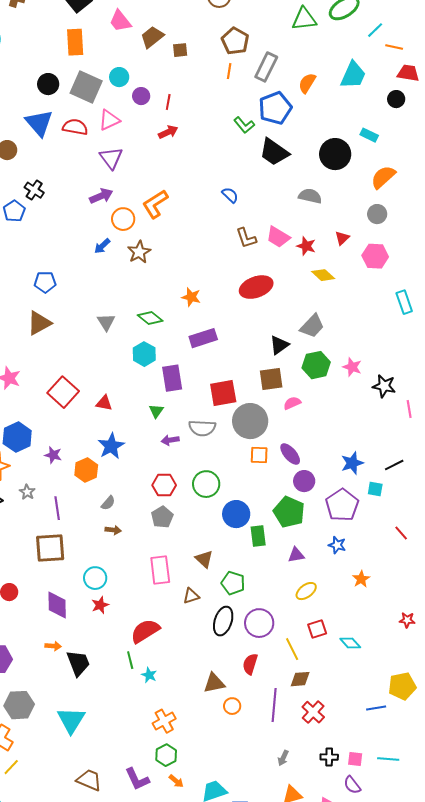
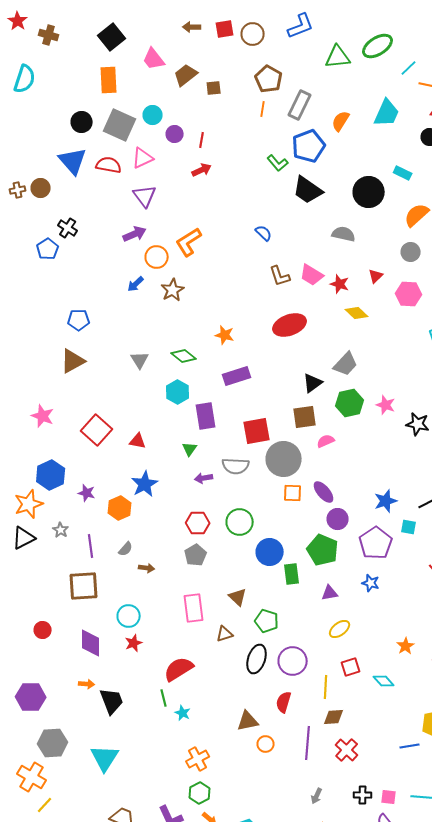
gray semicircle: (108, 503) -> (126, 549), moved
orange star: (361, 579) -> (406, 646), moved
yellow line: (292, 649) -> (326, 687), turned 30

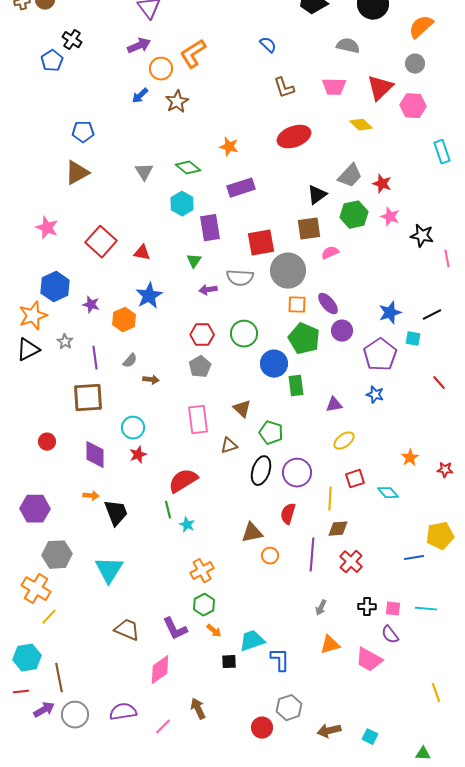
pink trapezoid: (312, 275) -> (334, 87), moved, turned -30
red triangle: (376, 276) -> (380, 88), size x1.8
red star: (340, 284) -> (382, 184), moved
green pentagon: (323, 550) -> (304, 339), moved

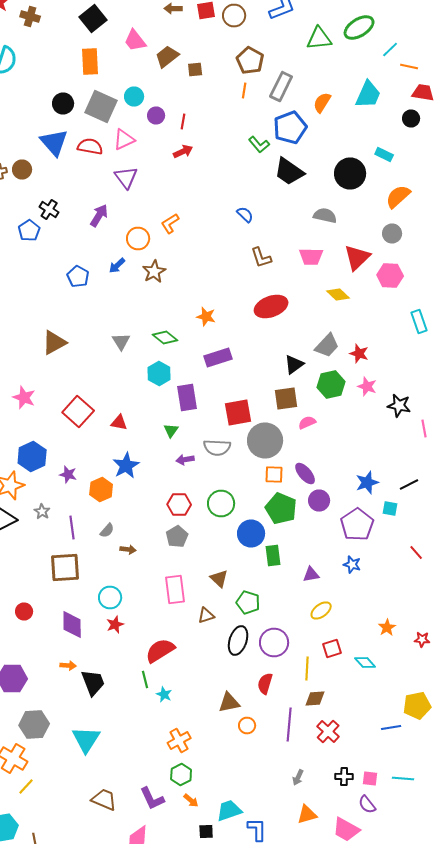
purple arrow: (139, 46) -> (99, 216), moved, turned -35
orange L-shape: (193, 54) -> (170, 224), size x0.7
blue pentagon: (83, 132) -> (78, 276), moved, turned 30

